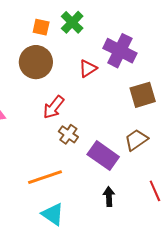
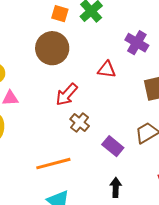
purple cross: (120, 51) -> (137, 43), size x0.7
red triangle: (88, 68) -> (107, 69), moved, turned 36
purple rectangle: (103, 156) -> (113, 146), size x0.7

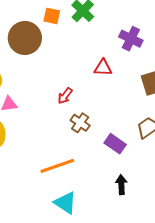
brown circle: (52, 48) -> (25, 38), moved
red arrow: (67, 94) -> (65, 96), size x0.7

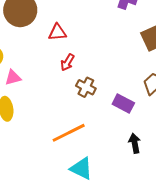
red triangle: (103, 68) -> (57, 32), moved

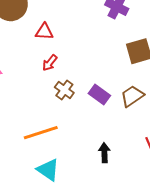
purple rectangle: (123, 103) -> (99, 95), moved

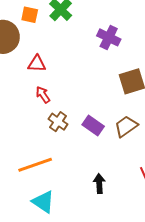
red arrow: (50, 63) -> (43, 95), turned 108

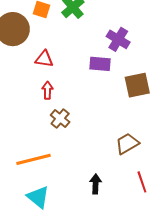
red arrow: (43, 95) -> (48, 90), turned 30
purple rectangle: (93, 126) -> (100, 64), moved, turned -35
brown trapezoid: (126, 126) -> (127, 143), moved

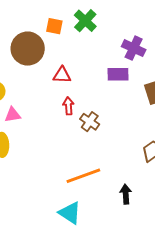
brown cross: (60, 119) -> (90, 122), moved
orange line: (33, 159) -> (83, 176), moved

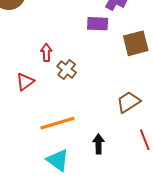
red triangle: (62, 75) -> (25, 82), moved, turned -42
cyan triangle: (70, 213) -> (58, 160), moved

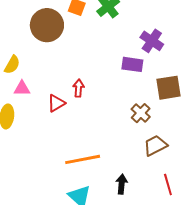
brown cross: (67, 69) -> (141, 113), moved
red triangle: (25, 82) -> (56, 103), moved

